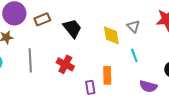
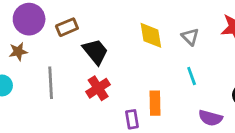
black trapezoid: (72, 28) -> (95, 52), moved
yellow diamond: (111, 35) -> (151, 35), moved
red cross: (65, 64) -> (98, 88), turned 30

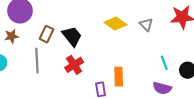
brown rectangle: (67, 27) -> (46, 34), moved, turned -42
yellow diamond: (151, 35) -> (115, 23), turned -45
cyan line: (192, 76) -> (164, 63), moved

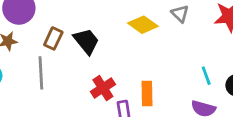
gray triangle: (146, 25) -> (180, 14), moved
red cross: (74, 65) -> (103, 88), moved

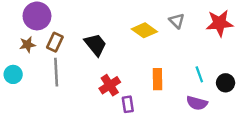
brown rectangle: (53, 38) -> (55, 42), moved
orange rectangle: (147, 94) -> (158, 79), moved

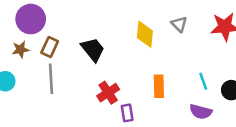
yellow diamond: (144, 30) -> (145, 34), turned 60

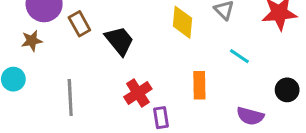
brown rectangle: (50, 47) -> (79, 24), moved, turned -54
gray line: (51, 79) -> (70, 98), moved
cyan line: (203, 81) -> (239, 56), moved, turned -36

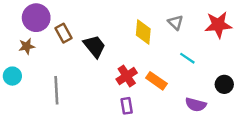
orange rectangle: (199, 85) -> (156, 81), turned -54
red cross: (138, 93) -> (127, 76), moved

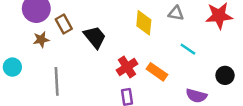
gray triangle: (175, 22) -> (176, 13), turned -35
brown star: (27, 46) -> (41, 40), moved

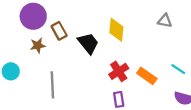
yellow diamond: (144, 23) -> (116, 30), moved
cyan line: (188, 49) -> (178, 69), moved

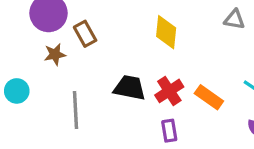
black trapezoid: (88, 43) -> (130, 88), moved, turned -40

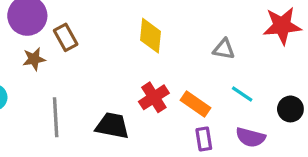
gray triangle: (234, 19) -> (224, 49), moved
black trapezoid: (130, 88) -> (112, 126), moved
purple rectangle: (169, 131) -> (204, 139), moved

